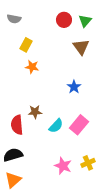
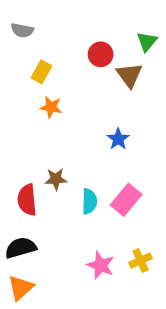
red circle: (64, 20) -> (101, 54), moved
green triangle: (85, 21) -> (147, 42), moved
cyan semicircle: (56, 126) -> (89, 201), turned -42

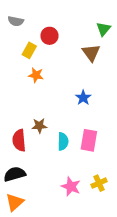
red circle: (101, 54) -> (49, 36), moved
pink rectangle: (126, 200) -> (89, 140), turned -30

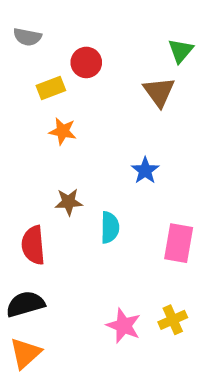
yellow rectangle: (29, 50) -> (51, 88), turned 40
brown star: (39, 126) -> (69, 202), moved
pink rectangle: (89, 140) -> (179, 243), moved
cyan semicircle: (63, 141) -> (110, 227), moved

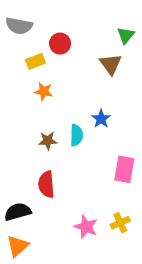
gray semicircle: (27, 37) -> (19, 26), size x1.4
cyan semicircle: (110, 227) -> (76, 135), moved
red semicircle: (33, 245) -> (46, 184), moved

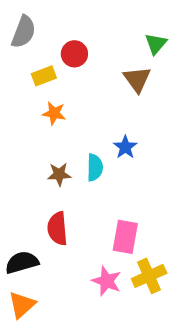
gray semicircle: (19, 26) -> (24, 32), turned -80
pink rectangle: (124, 169) -> (125, 237), moved
yellow cross: (120, 223) -> (149, 276), size x1.4

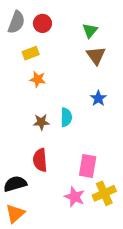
green triangle: (156, 44) -> (90, 31), moved
red circle: (74, 54) -> (42, 23), moved
blue star: (125, 147) -> (98, 98), moved

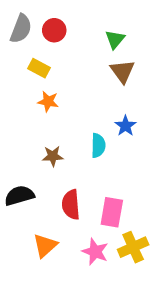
yellow rectangle: (31, 53) -> (39, 68), turned 49
cyan semicircle: (66, 117) -> (98, 145), moved
red semicircle: (40, 160) -> (71, 205), moved
black semicircle: (15, 184) -> (19, 196), moved
orange triangle: (15, 214) -> (45, 246), moved

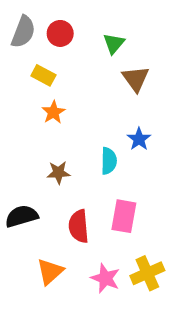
green triangle: (115, 39) -> (114, 44), moved
orange star: (48, 102) -> (53, 112), turned 30
pink rectangle: (112, 212) -> (124, 216), moved

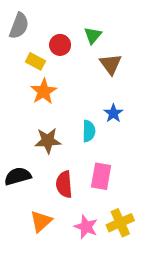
red circle: (60, 33) -> (60, 45), moved
orange star: (53, 112) -> (44, 91), size x1.4
brown star: (58, 173) -> (48, 141), size x1.4

